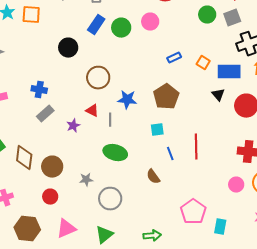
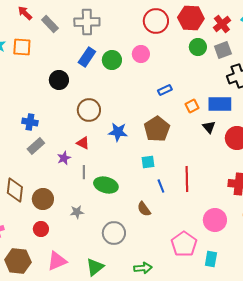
orange square: (203, 63) -> (192, 106), moved, turned 32
gray line: (110, 120) -> (84, 172), moved
pink circle: (236, 185) -> (215, 220), moved, size x1.5
gray circle: (110, 199) -> (114, 233), moved

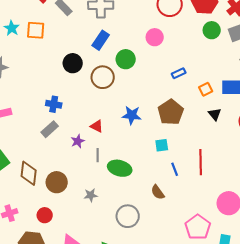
green circle: (112, 60) -> (126, 59), moved
brown circle: (89, 110) -> (103, 77), moved
blue cross: (30, 122) -> (54, 104), moved
black triangle: (209, 127) -> (215, 114), moved
red circle: (41, 229) -> (45, 215), moved

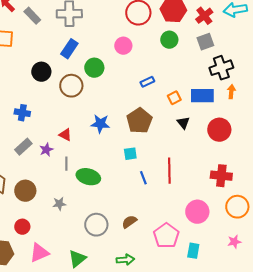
green circle: (212, 30) -> (169, 40), moved
gray rectangle: (50, 129) -> (23, 147), moved
brown semicircle: (158, 192) -> (129, 222), moved, turned 91
red circle: (45, 215) -> (22, 227), moved

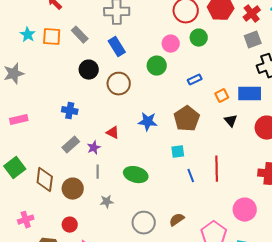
gray rectangle: (32, 16) -> (80, 35), moved
green circle: (169, 40) -> (199, 38), moved
blue rectangle: (69, 49) -> (117, 47), turned -66
green circle: (94, 68) -> (157, 66), moved
gray line: (66, 164) -> (98, 172), moved

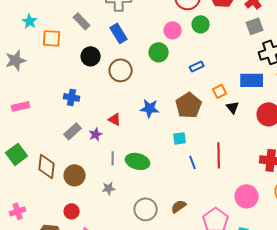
orange square: (52, 37) -> (52, 38), moved
orange square: (222, 96) -> (220, 91), moved
gray line: (98, 172) -> (113, 158), moved
pink cross: (26, 220) -> (18, 211), moved

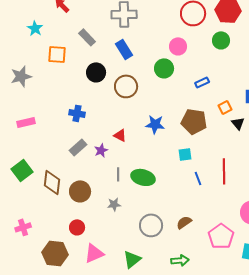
cyan star: (30, 21) -> (35, 28), moved
green circle: (201, 24) -> (221, 40), moved
brown pentagon: (189, 105) -> (194, 121), turned -30

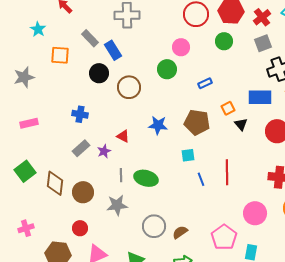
blue rectangle: (124, 49) -> (113, 50), moved
gray star: (114, 204) -> (117, 205), size x1.5
brown semicircle: (184, 222) -> (180, 232), moved

